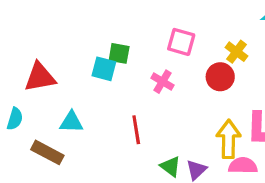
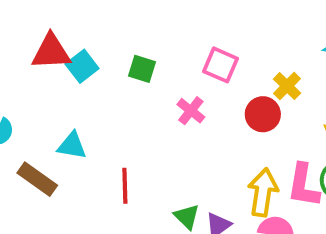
cyan square: (104, 69) -> (82, 66), moved, turned 30
red triangle: (40, 77) -> (51, 52), moved
red line: (136, 130) -> (125, 186), moved

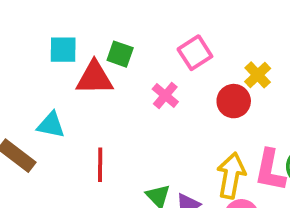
red triangle: (51, 52) -> (94, 78), moved
pink square: (220, 65) -> (195, 53), turned 32
cyan square: (82, 66) -> (63, 50), turned 36

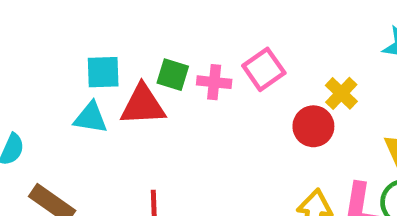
pink cross: (165, 95) -> (214, 82), moved, turned -32
cyan triangle: (51, 125) -> (91, 118), moved

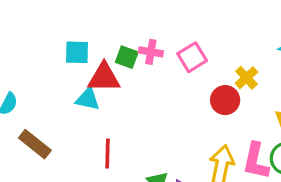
pink cross: (214, 82) -> (151, 52), moved
cyan triangle: (91, 118) -> (88, 99), moved

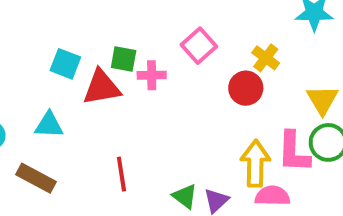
cyan square: (77, 52) -> (65, 64), turned 30
pink cross: (151, 52) -> (152, 75), moved
cyan triangle: (88, 99) -> (49, 125), moved

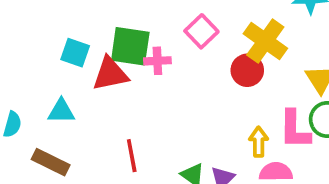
yellow cross: (266, 58) -> (265, 41), size x1.6
green square: (124, 59) -> (130, 46), size x1.6
yellow arrow: (255, 164) -> (259, 142), size x0.7

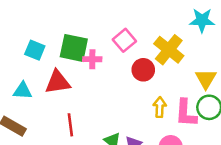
red circle: (247, 70) -> (143, 70), moved
red triangle: (110, 74) -> (58, 82), moved
yellow arrow: (259, 142) -> (160, 107), moved

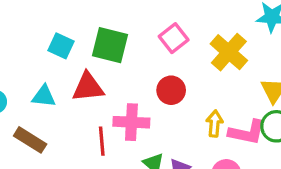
pink cross: (92, 59) -> (131, 122), moved, size x1.5
red circle: (143, 70) -> (171, 90), moved
pink L-shape: (186, 113) -> (247, 132), turned -84

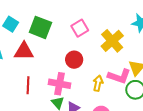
pink cross: (131, 122) -> (59, 84), moved
pink L-shape: (247, 132) -> (119, 76), moved

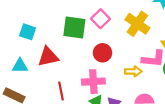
green square: (40, 27) -> (74, 27), moved
yellow arrow: (98, 83) -> (133, 71), turned 91

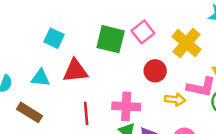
red circle: (103, 53) -> (155, 71), moved

